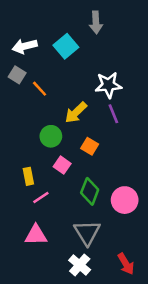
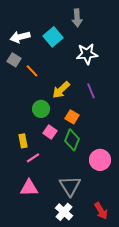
white star: (108, 85) -> (87, 54), moved
green diamond: (90, 191) -> (72, 140), moved

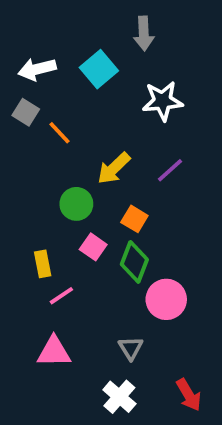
purple line: (91, 91) -> (170, 170), turned 70
pink circle: (100, 160) -> (166, 299), moved
gray triangle: (70, 186) -> (131, 348), size x0.6

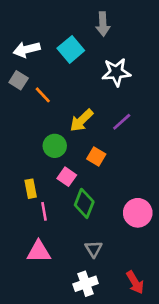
green diamond: (134, 262) -> (84, 203), moved
pink line: (61, 296) -> (44, 211), turned -66
pink circle: (166, 299) -> (138, 213), moved
white cross: (119, 397) -> (86, 284), turned 30

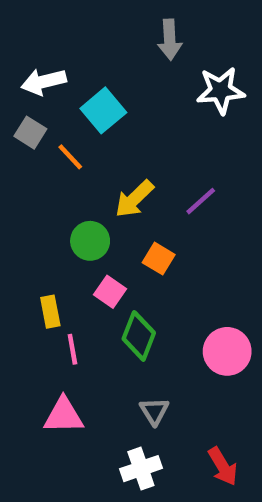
cyan square: (71, 49) -> (103, 110), moved
white star: (116, 72) -> (221, 91), moved

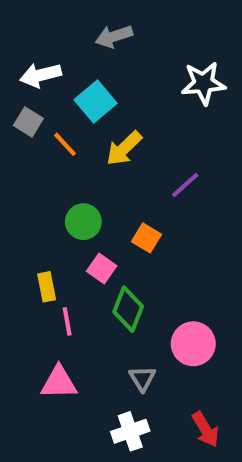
gray arrow: (170, 40) -> (114, 36), moved, turned 75
yellow arrow: (134, 199) -> (124, 148), moved
pink circle: (227, 351) -> (193, 344), moved

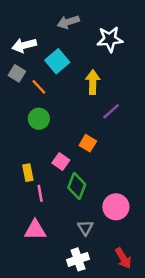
white star: (203, 83) -> (110, 39), moved
yellow arrow: (124, 148) -> (93, 82), moved, turned 135
green circle: (83, 222) -> (39, 119), moved

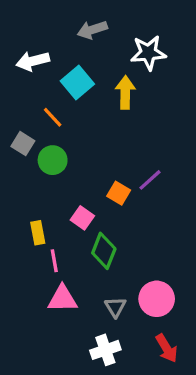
gray square: (17, 73) -> (23, 144), moved
yellow arrow: (93, 82) -> (125, 92), moved
purple line: (111, 111) -> (150, 180), moved
pink circle: (116, 207) -> (157, 299), moved
pink triangle: (35, 230) -> (63, 299), moved

